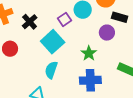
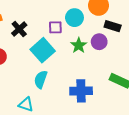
purple square: (65, 19) -> (55, 27), turned 32
green star: (89, 53) -> (79, 45), moved

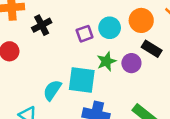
purple square: (55, 27) -> (85, 34), turned -32
cyan square: (43, 50) -> (82, 80), moved, turned 35

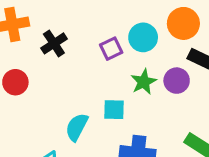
cyan square: (82, 80) -> (114, 110), size x0.6

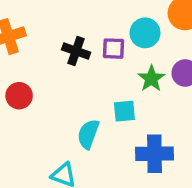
black cross: (54, 43) -> (76, 51), moved, turned -30
purple square: (111, 49) -> (114, 49), turned 35

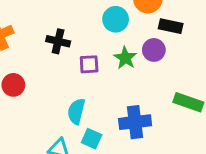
purple square: (114, 49) -> (89, 64), moved
cyan square: (124, 111) -> (92, 139), moved, turned 36

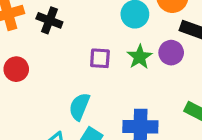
black cross: (58, 41) -> (49, 20), moved

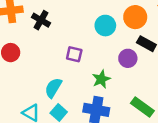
green star: (140, 57) -> (101, 79), moved

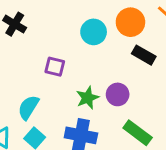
purple circle: (128, 58) -> (118, 94), moved

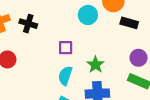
purple circle: (118, 94) -> (138, 58), moved
cyan semicircle: (28, 107) -> (65, 76), moved

